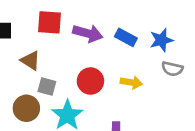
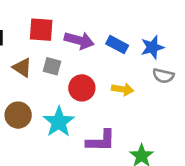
gray square: (47, 86) -> (52, 66), moved

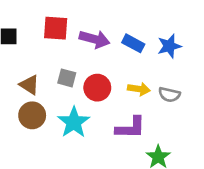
gray square: (52, 66) -> (67, 78), moved
brown triangle: (22, 68) -> (29, 85), moved
gray semicircle: (163, 76) -> (169, 95), moved
purple L-shape: (101, 141) -> (131, 128), moved

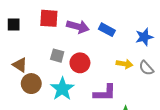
blue star: (169, 46) -> (144, 37), moved
brown triangle: (29, 85) -> (20, 65), moved
yellow arrow: (139, 89) -> (125, 64), moved
gray semicircle: (169, 95) -> (146, 68), moved, turned 35

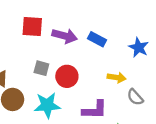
blue star: (144, 37) -> (139, 47), turned -30
gray semicircle: (146, 68) -> (135, 97), moved
cyan star: (62, 89) -> (47, 105), turned 30

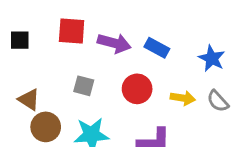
red circle: (67, 76) -> (137, 89), moved
gray semicircle: (135, 97) -> (218, 101), moved

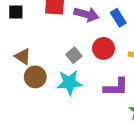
blue rectangle: (157, 48) -> (118, 18), turned 30
gray square: (84, 86) -> (74, 55), moved, turned 35

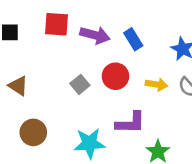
brown circle: (35, 77) -> (33, 132), moved
cyan star: (69, 83) -> (89, 143), moved

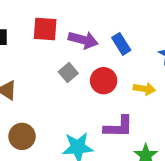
gray square: (80, 84) -> (68, 73), moved

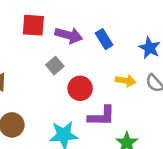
red circle: (104, 81) -> (80, 88), moved

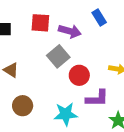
blue rectangle: (104, 39) -> (99, 18), moved
gray square: (55, 66) -> (58, 56), size x1.5

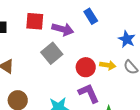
red circle: (79, 75) -> (86, 67), moved
purple L-shape: (97, 98) -> (89, 93), turned -115

